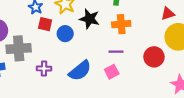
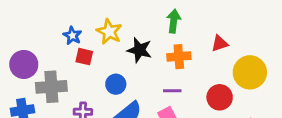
red triangle: (168, 14) -> (220, 43), moved
blue circle: (65, 34) -> (116, 84), moved

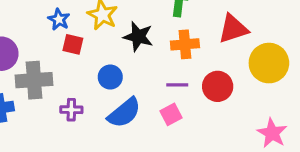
red triangle: (220, 43) -> (233, 29), size x1.5
red circle: (220, 97) -> (218, 86), moved

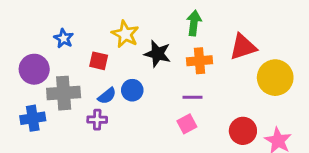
blue star: (59, 19) -> (64, 38), moved
red circle: (218, 86) -> (243, 131), moved
blue semicircle: (124, 113) -> (107, 96), moved, size x0.6

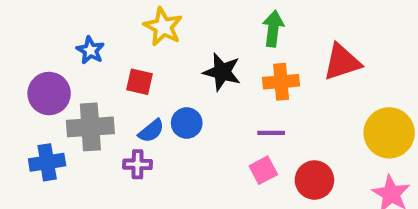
yellow star: (125, 34) -> (163, 27), moved
yellow circle: (275, 78) -> (389, 133), moved
red circle: (243, 131) -> (314, 180), moved

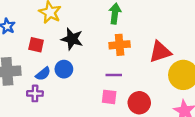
red triangle: (342, 62) -> (160, 52), moved
black star: (222, 72) -> (72, 39), moved
pink square: (263, 170) -> (109, 97), turned 35

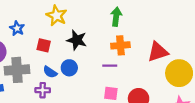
blue semicircle: (43, 74) -> (50, 72), turned 72
purple line: (114, 75) -> (110, 66), moved

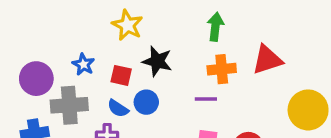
blue star: (17, 28) -> (83, 64), moved
red square: (44, 45) -> (121, 75), moved
red triangle: (158, 52) -> (267, 60), moved

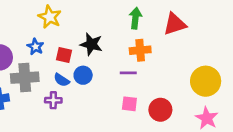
yellow star: (127, 25) -> (50, 17), moved
red triangle: (267, 60) -> (175, 24), moved

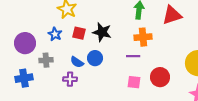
red square: (64, 55) -> (79, 33), moved
gray cross: (25, 78) -> (46, 60), size x0.6
red circle: (160, 110) -> (160, 77), moved

